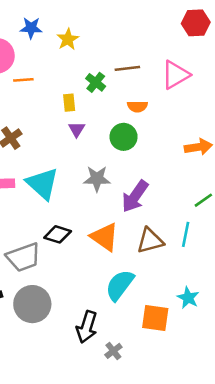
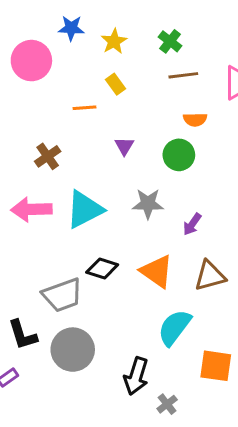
orange line: (23, 80) -> (84, 108), moved
green cross: (96, 82) -> (170, 41), moved
yellow rectangle: (69, 103) -> (115, 84), moved, turned -30
cyan triangle: (42, 184) -> (84, 209), turned 51
purple arrow: (135, 196) -> (192, 224), size x0.6

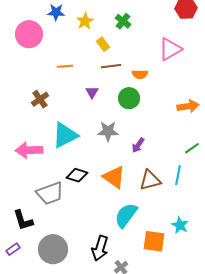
brown line: (183, 75) -> (111, 66), moved
yellow rectangle: (115, 84) -> (103, 44), moved
pink arrow: (31, 209) -> (29, 150), moved
gray circle: (73, 350) -> (53, 249), moved

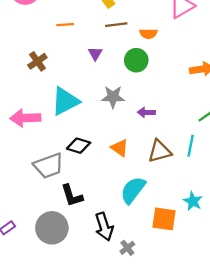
purple arrow: (138, 145) -> (146, 112), turned 56
orange triangle: (114, 177) -> (120, 148), size x0.7
black L-shape: (23, 220) -> (72, 196), moved
black arrow: (100, 248) -> (104, 227), turned -35

